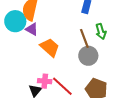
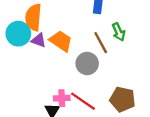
orange trapezoid: (50, 47) -> (61, 41), moved
gray circle: (88, 56) -> (87, 63), moved

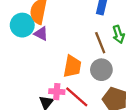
orange trapezoid: (61, 41) -> (72, 66), moved, turned 60
gray circle: (87, 63) -> (101, 70), moved

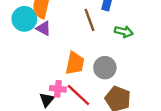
green arrow: (119, 34) -> (124, 32), turned -60
brown line: (100, 43) -> (90, 20), moved

